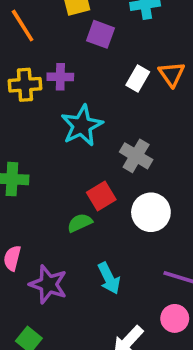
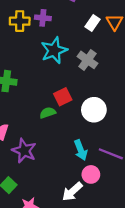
gray cross: (136, 156) -> (87, 60), moved
cyan arrow: (109, 278) -> (81, 150), moved
pink circle: (175, 318) -> (91, 174), moved

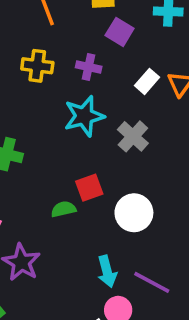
purple cross: (43, 18) -> (89, 67), moved

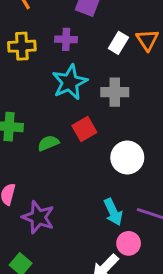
gray cross: (133, 136) -> (115, 92), turned -32
red square: (89, 188) -> (84, 129), moved
green semicircle: (63, 209) -> (48, 143), moved

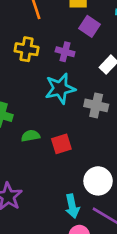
red square: (84, 129) -> (61, 144), moved
white circle: (127, 157) -> (98, 181), moved

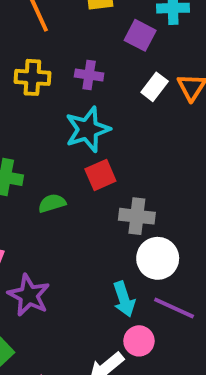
purple square: (90, 26) -> (140, 35), moved
gray cross: (96, 105) -> (137, 216), moved
red square: (61, 144) -> (100, 175), moved

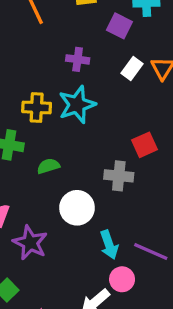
yellow cross: (32, 77) -> (37, 108), moved
red square: (100, 175) -> (144, 145), moved
white circle: (158, 258) -> (77, 208), moved

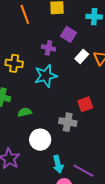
purple square: (119, 26) -> (68, 34), moved
yellow cross: (37, 108) -> (14, 63), moved

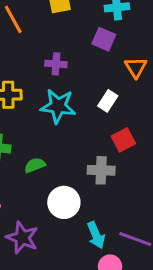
purple square: (68, 34) -> (104, 39), moved
white rectangle: (82, 56) -> (108, 101), moved
cyan star: (46, 76) -> (58, 106), turned 30

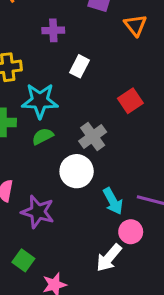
white rectangle: (108, 101) -> (79, 66), moved
cyan star: (58, 106) -> (40, 101), moved
gray cross: (101, 170) -> (93, 136), moved, turned -32

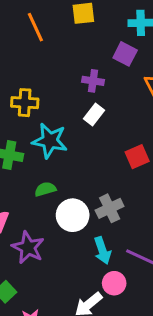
purple cross: (53, 30) -> (93, 81), moved
green semicircle: (43, 136) -> (45, 189), moved
gray cross: (93, 136) -> (110, 208), moved

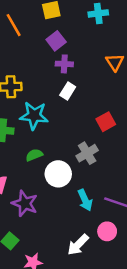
purple square: (125, 54) -> (56, 41), moved, turned 30
gray cross: (110, 208) -> (87, 153), moved
pink circle: (114, 283) -> (107, 231), moved

